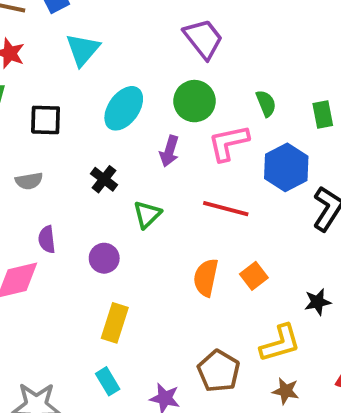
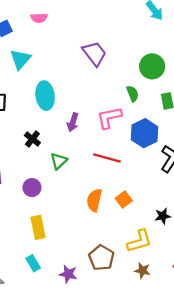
green circle: (194, 101) -> (152, 66), moved
cyan ellipse: (124, 108) -> (45, 96), turned -44
yellow rectangle: (115, 323) -> (38, 227), turned -30

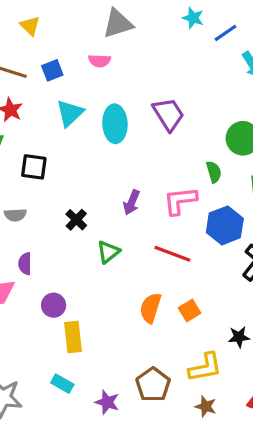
cyan ellipse: (45, 96) -> (115, 124), moved
purple circle: (32, 188) -> (54, 305), moved
cyan rectangle: (33, 263) -> (62, 384), turned -35

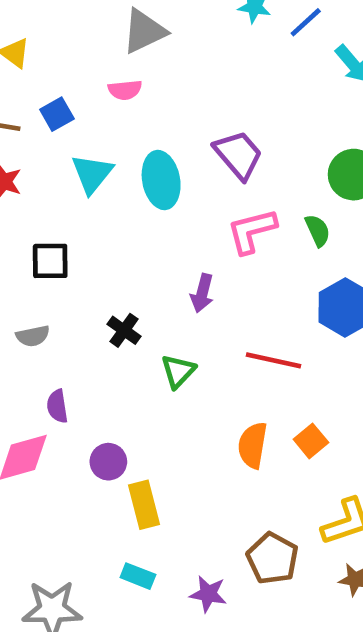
pink L-shape: (180, 201) -> (252, 231), moved

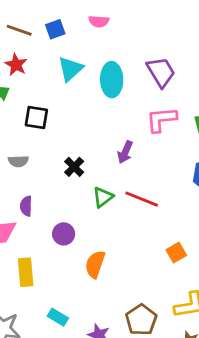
red line: (274, 360) -> (142, 199), moved
orange semicircle: (253, 445) -> (95, 264), moved
purple circle: (108, 462) -> (64, 234), moved
yellow rectangle: (144, 505) -> (26, 272), moved

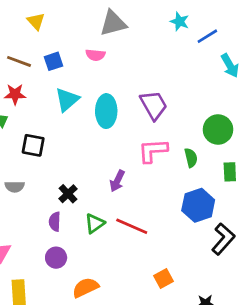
red star: (16, 65) -> (15, 94), turned -30
purple semicircle: (26, 206) -> (55, 222), moved
orange semicircle: (95, 264) -> (85, 288), turned 44

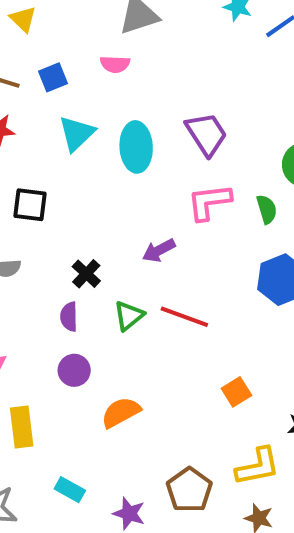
purple arrow: (117, 181) -> (159, 250), turned 40

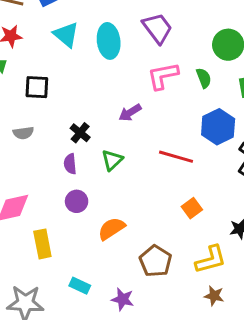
cyan triangle: (77, 133) -> (66, 35), turned -32
red line: (184, 317) -> (176, 157), moved
brown pentagon: (189, 490) -> (155, 261), moved

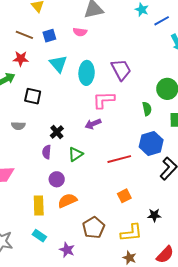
pink L-shape: (163, 76) -> (104, 100), moved
red line: (176, 157) -> (119, 159), turned -40
purple circle: (77, 201) -> (57, 179), moved
yellow rectangle: (42, 244) -> (39, 205), moved

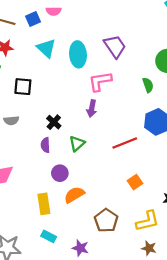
pink semicircle: (80, 32) -> (54, 11), moved
purple arrow: (93, 124) -> (92, 109), turned -49

